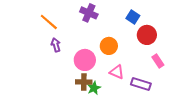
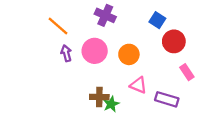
pink circle: (85, 60) -> (95, 51), moved

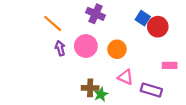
red circle: (174, 41) -> (158, 27), moved
pink rectangle: (187, 72) -> (170, 65), turned -56

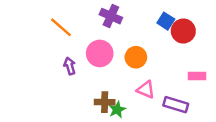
purple arrow: (60, 48) -> (70, 66), moved

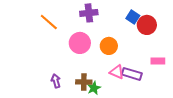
purple cross: (111, 16) -> (89, 13), turned -30
purple arrow: (70, 66) -> (56, 81), moved
purple rectangle: (176, 105) -> (132, 74), moved

